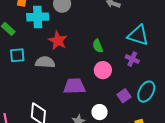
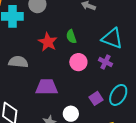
red star: (58, 41) -> (48, 42), moved
green semicircle: (98, 46) -> (71, 37), moved
pink circle: (103, 70) -> (78, 62), moved

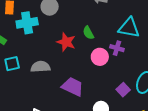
purple cross: (106, 62) -> (117, 48), moved
purple trapezoid: (47, 87) -> (73, 87), turned 35

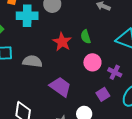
purple cross: (117, 48) -> (115, 72), moved
purple square: (123, 90) -> (103, 94), moved

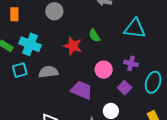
cyan cross: (27, 16) -> (30, 44), moved, turned 35
pink circle: (92, 62) -> (104, 70), moved

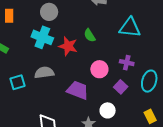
cyan cross: (30, 44) -> (42, 37), moved
cyan square: (20, 70) -> (17, 82), moved

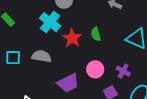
purple trapezoid: (78, 90) -> (68, 83), turned 115

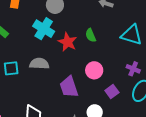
purple cross: (123, 71) -> (133, 69), moved
purple trapezoid: (68, 83) -> (69, 87), turned 105

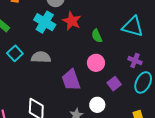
green semicircle: (91, 35) -> (97, 36), moved
red star: (68, 42) -> (72, 21), moved
cyan square: (11, 68) -> (15, 53), moved, turned -35

